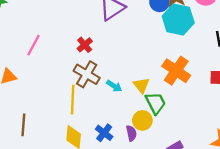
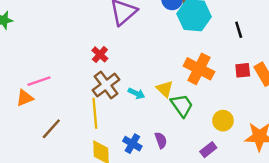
pink line: (34, 45) -> (39, 81), moved, turned 50
brown cross: (87, 74) -> (106, 85), turned 30
yellow circle: (142, 120) -> (223, 121), moved
brown line: (23, 125) -> (51, 129), moved, turned 45

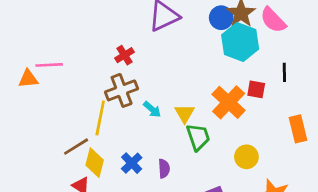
red square: (243, 70) -> (256, 89), moved
yellow circle: (223, 121) -> (246, 157), moved
brown line: (51, 129) -> (76, 147), moved

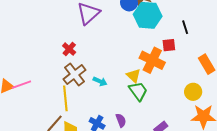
pink line: (49, 65) -> (21, 85), moved
yellow triangle: (185, 113) -> (134, 76), moved
yellow circle: (246, 157) -> (193, 92), moved

